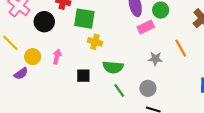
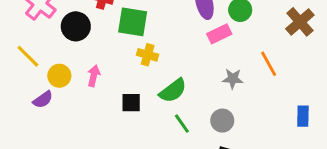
green semicircle: (113, 67) -> (173, 91), turned -42

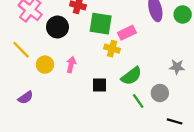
pink rectangle: (219, 34) -> (127, 33), moved
purple semicircle: (43, 100) -> (26, 98), moved
gray circle: (222, 121) -> (160, 93), moved

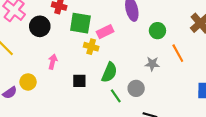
green circle: (183, 14) -> (157, 31), moved
yellow circle: (45, 65) -> (28, 82), moved
green semicircle: (131, 76) -> (109, 72), turned -30

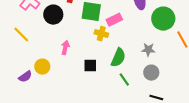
green circle: (157, 31) -> (163, 19), size x1.5
gray star: (152, 64) -> (148, 50), moved
gray circle: (136, 88) -> (151, 73), moved

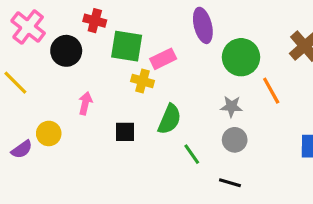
gray star: (148, 50) -> (231, 106), moved
gray circle: (151, 73) -> (235, 140), moved
green line: (124, 80) -> (192, 154), moved

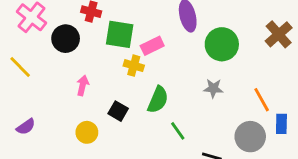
orange line: (271, 91) -> (262, 100), moved
black square: (125, 132) -> (118, 111), turned 30
yellow circle: (49, 133) -> (87, 132), moved
gray circle: (235, 140) -> (250, 137), moved, size x1.4

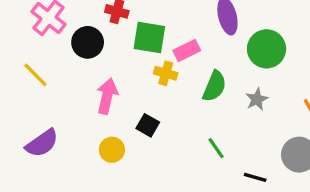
pink arrow: (83, 85) -> (107, 96), size x1.5
gray star: (213, 88) -> (257, 99), turned -30
green semicircle: (158, 100) -> (214, 86), moved
purple semicircle: (26, 127) -> (42, 143), size x1.5

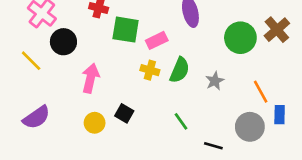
black circle: (88, 42) -> (63, 42), moved
green circle: (267, 49) -> (240, 38), moved
yellow cross: (166, 73) -> (150, 70), moved
black square: (148, 125) -> (124, 113), moved

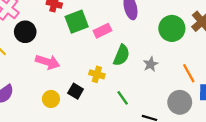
green square: (126, 30) -> (77, 22), turned -30
yellow cross: (150, 70) -> (97, 74), moved
pink arrow: (90, 78) -> (48, 62), turned 95

